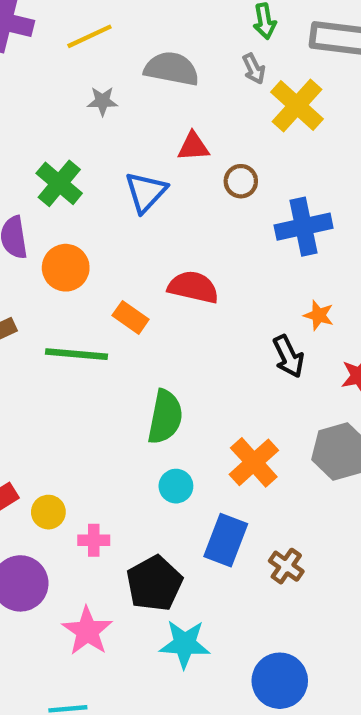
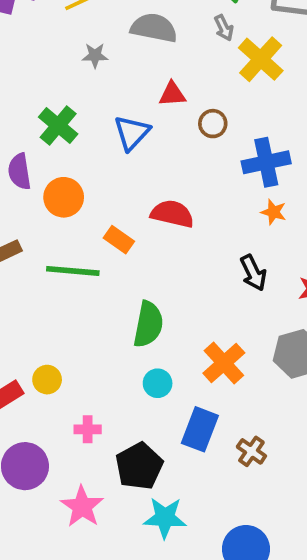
orange star: (319, 315) -> (274, 212), moved
yellow circle: (48, 512) -> (47, 380), moved

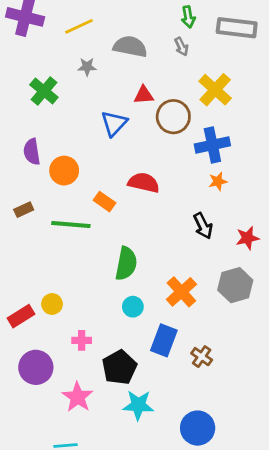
yellow cross: (261, 59) -> (215, 90), moved
brown circle: (213, 124) -> (173, 117), size x1.6
green cross: (58, 125) -> (44, 91), moved
orange star: (274, 212) -> (218, 181), turned -30

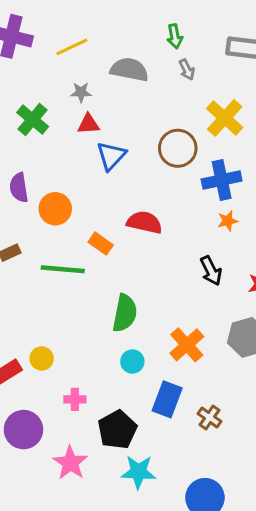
green arrow: (188, 17) -> (175, 36), moved
red triangle: (144, 95) -> (89, 124), moved

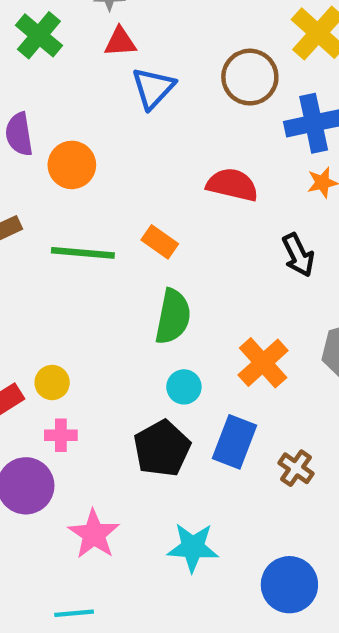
red semicircle: (144, 222) -> (232, 185), moved
orange rectangle: (101, 244) -> (160, 242), moved
pink cross: (75, 399) -> (61, 435), moved
black pentagon: (117, 430) -> (162, 448), moved

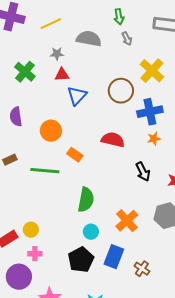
orange circle: (72, 165) -> (51, 131), moved
orange rectangle: (160, 242) -> (75, 155), moved

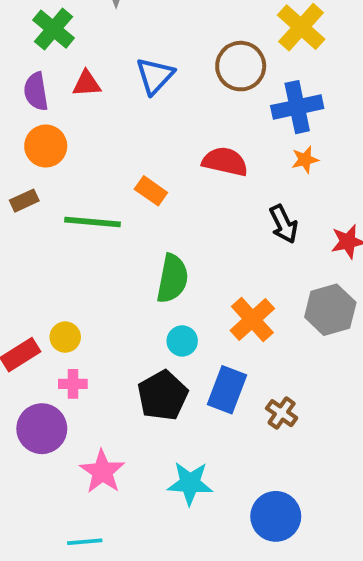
red triangle: (62, 75) -> (87, 84), moved
purple semicircle: (16, 117) -> (36, 91), moved
orange circle: (51, 131) -> (46, 146), moved

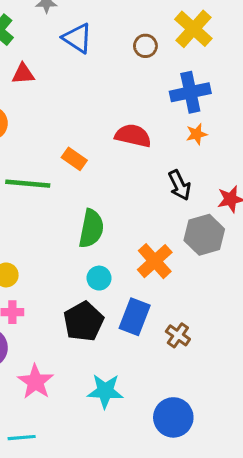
brown circle: (241, 66) -> (145, 46), moved, size x0.6
blue triangle: (155, 76) -> (77, 38), moved, turned -40
gray hexagon: (330, 310) -> (204, 235), moved

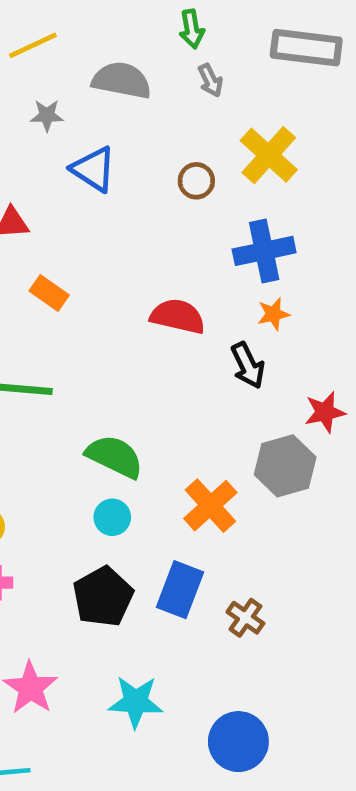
orange rectangle: (74, 159) -> (49, 293), moved
black arrow: (180, 185) -> (248, 365), moved
green semicircle: (91, 229) -> (115, 457), turned -75
cyan circle: (99, 278) -> (112, 517), moved

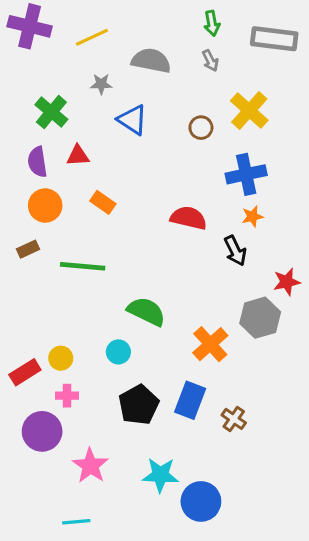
green arrow: (192, 29) -> (212, 23), moved
cyan circle: (112, 517) -> (118, 352), moved
blue circle: (238, 742) -> (201, 501), moved

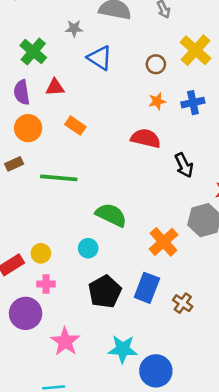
blue cross: (246, 174) -> (193, 103), size x0.7
orange star: (252, 216) -> (157, 101), moved

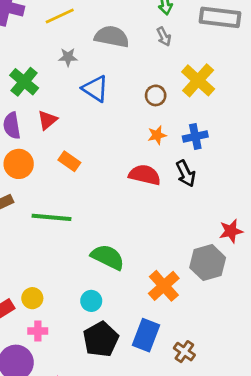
red triangle: (55, 87) -> (47, 120), turned -36
black arrow: (184, 165) -> (186, 174), moved
cyan circle: (88, 248) -> (91, 301), moved

